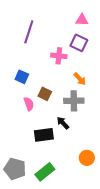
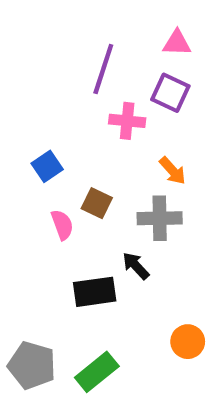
purple line: (29, 32) -> (103, 69), moved
blue square: (22, 77) -> (47, 166), turned 32

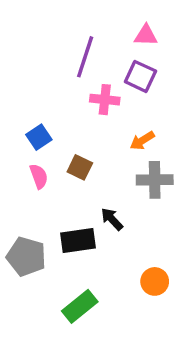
orange arrow: (173, 171) -> (142, 141), turned 100
gray cross: (160, 218) -> (155, 180), moved
pink semicircle: (62, 225) -> (39, 176), moved
gray pentagon: (32, 365) -> (26, 257), moved

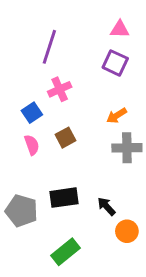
purple line: (85, 57) -> (49, 47), moved
pink cross: (105, 100) -> (60, 89), moved, turned -30
brown square: (80, 167) -> (65, 138), turned 36
black arrow: (112, 219) -> (106, 206), moved

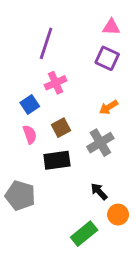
gray cross: (127, 148) -> (100, 143), moved, turned -30
black rectangle: (64, 198) -> (57, 160), moved
green rectangle: (65, 252) -> (84, 234), moved

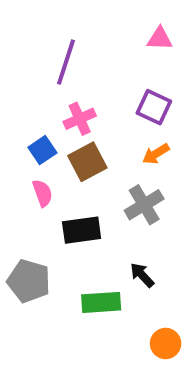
purple square: (107, 58) -> (154, 107), moved
brown square: (61, 128) -> (87, 162), moved, size x1.4
orange circle: (118, 215) -> (166, 343), moved
green rectangle: (84, 234) -> (101, 302), moved, turned 35

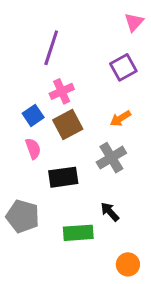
pink triangle: (160, 39) -> (134, 22), moved, turned -50
purple square: (154, 107) -> (123, 67), moved, turned 36

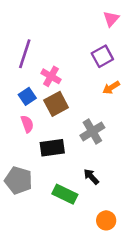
purple line: (51, 48) -> (25, 54), moved
pink cross: (62, 91) -> (51, 76), turned -36
orange arrow: (120, 118) -> (111, 88), moved
green rectangle: (78, 233) -> (65, 194), turned 30

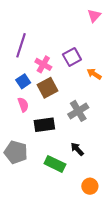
purple square: (102, 56) -> (72, 57), moved
orange arrow: (111, 88) -> (94, 74), turned 64

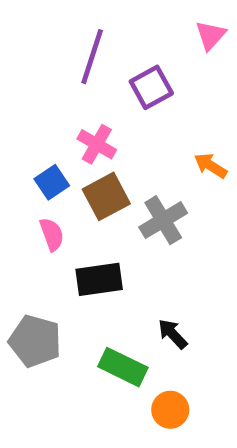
purple line: (21, 45) -> (92, 57), moved
purple square: (72, 57) -> (151, 87), moved
gray cross: (78, 111) -> (163, 220), moved
orange circle: (90, 186) -> (170, 410), moved

